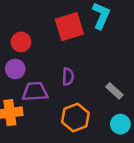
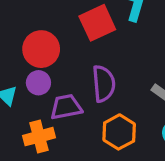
red circle: (21, 42) -> (41, 49), size x1.5
purple semicircle: (68, 77) -> (104, 84), size x1.6

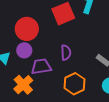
purple semicircle: (104, 84) -> (66, 53), size x0.7
orange cross: (39, 137) -> (23, 85), turned -30

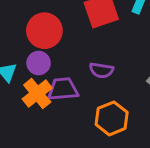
purple semicircle: (66, 53) -> (101, 70), turned 98
orange cross: (23, 85) -> (37, 94), moved

